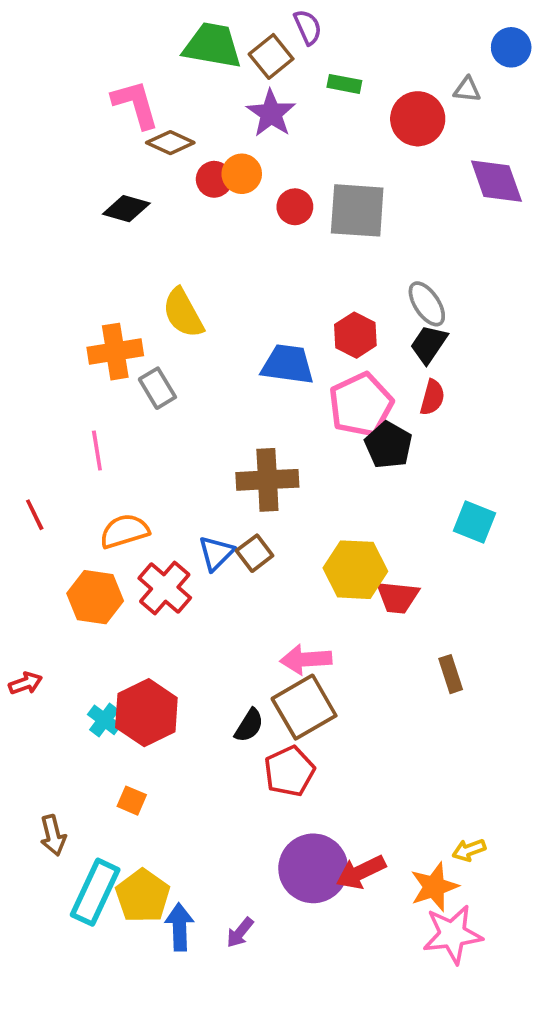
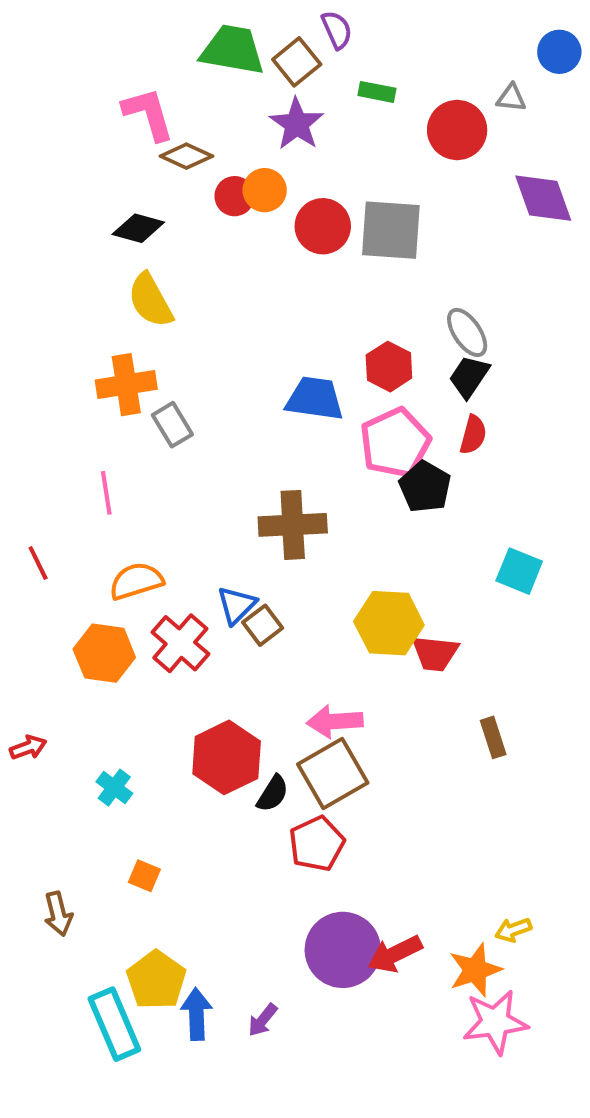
red circle: (295, 207) -> (323, 226), size x1.4
yellow semicircle: (183, 313) -> (150, 300), moved
brown square: (255, 553) -> (263, 625), moved
red hexagon: (146, 713) -> (227, 757), moved
cyan rectangle: (95, 892) -> (114, 1024), moved, turned -48

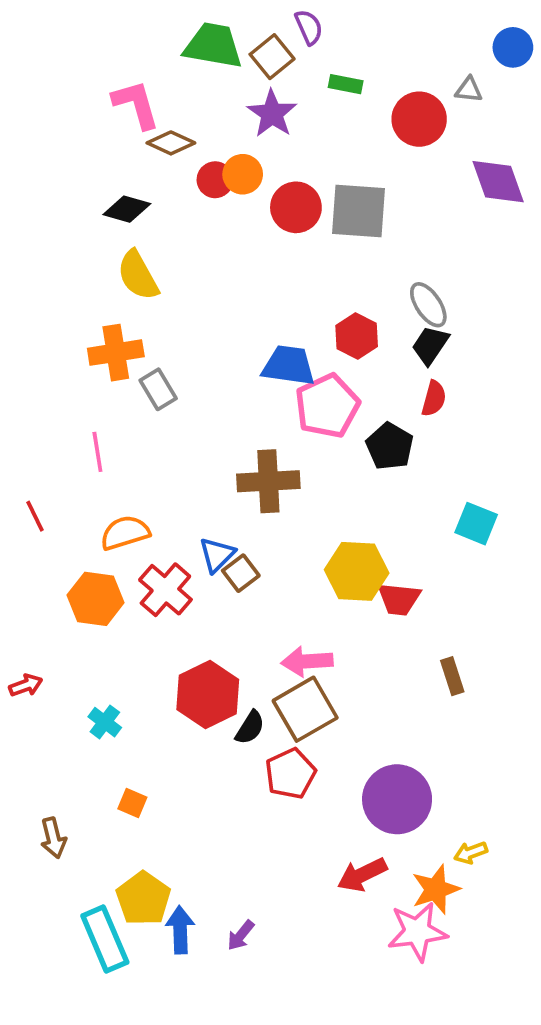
pink pentagon: (395, 443) -> (327, 406), moved
purple circle: (343, 950) -> (397, 799), moved
pink star: (495, 1022) -> (417, 932), moved

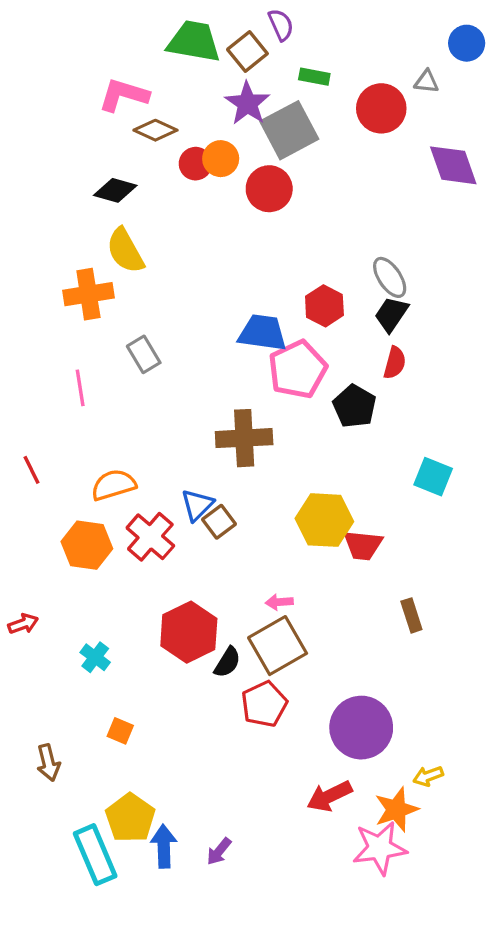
pink L-shape: (136, 104) -> (124, 95), turned -57
gray square: (358, 211) -> (289, 130), moved, turned -32
orange cross: (116, 353) -> (88, 294), moved
pink line: (97, 452) -> (80, 388), moved
pink arrow: (307, 661) -> (279, 602), size x0.6

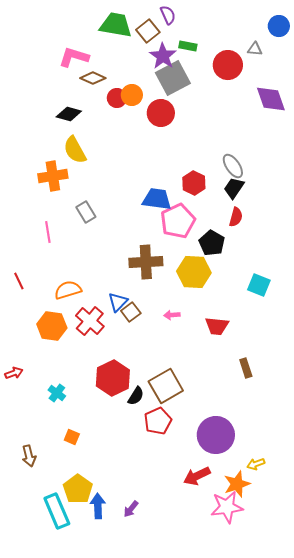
purple star: (247, 103) -> (163, 56), moved
yellow hexagon: (324, 520) -> (194, 272), moved
pink arrow: (279, 602) -> (172, 315), moved

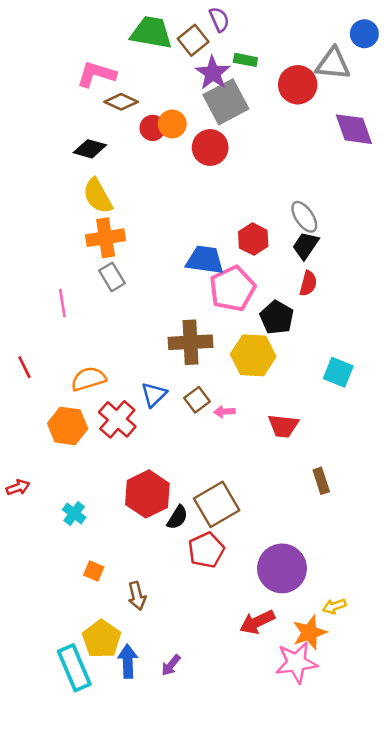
gray triangle: (255, 49) -> (333, 64), size x1.8
orange cross: (53, 176) -> (106, 238), moved
brown square: (131, 312) -> (197, 400), moved
brown arrow: (29, 456) -> (137, 596), moved

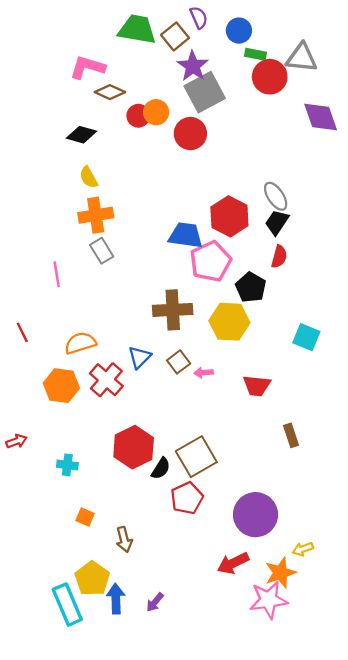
blue circle: (364, 34) -> (239, 31), moved
green rectangle: (245, 60) -> (255, 54), moved
yellow semicircle: (98, 196) -> (89, 177), size x0.7
red hexagon: (253, 239) -> (229, 216), size x1.4
cyan cross: (74, 514) -> (67, 465), turned -30

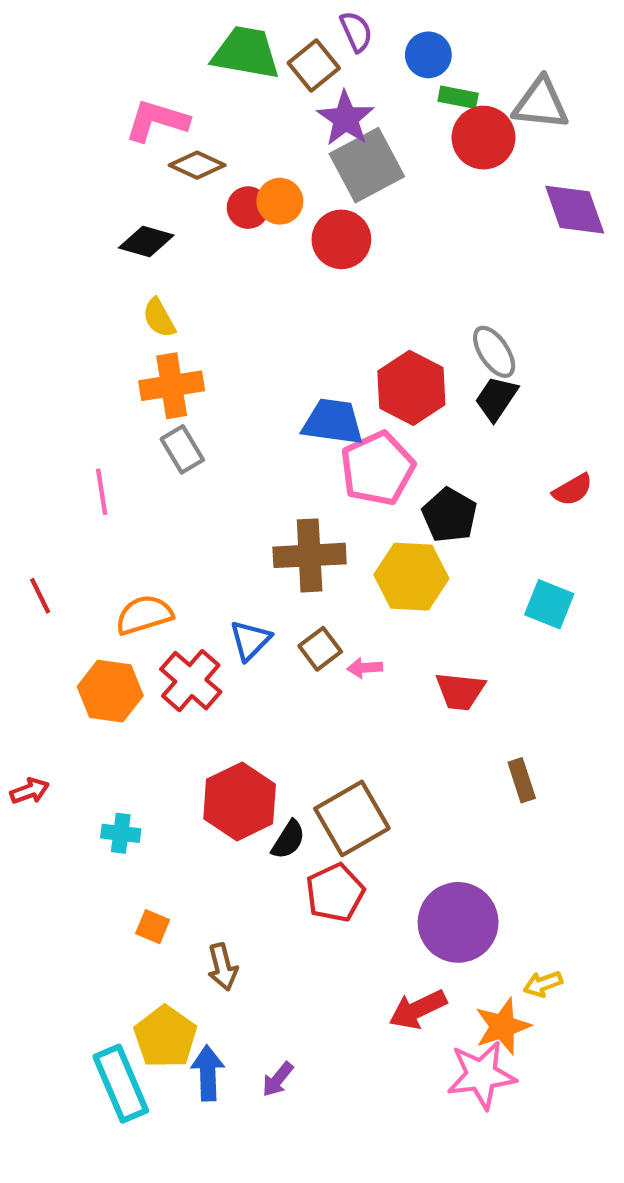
red semicircle: (279, 257) -> (573, 490), moved, turned 45

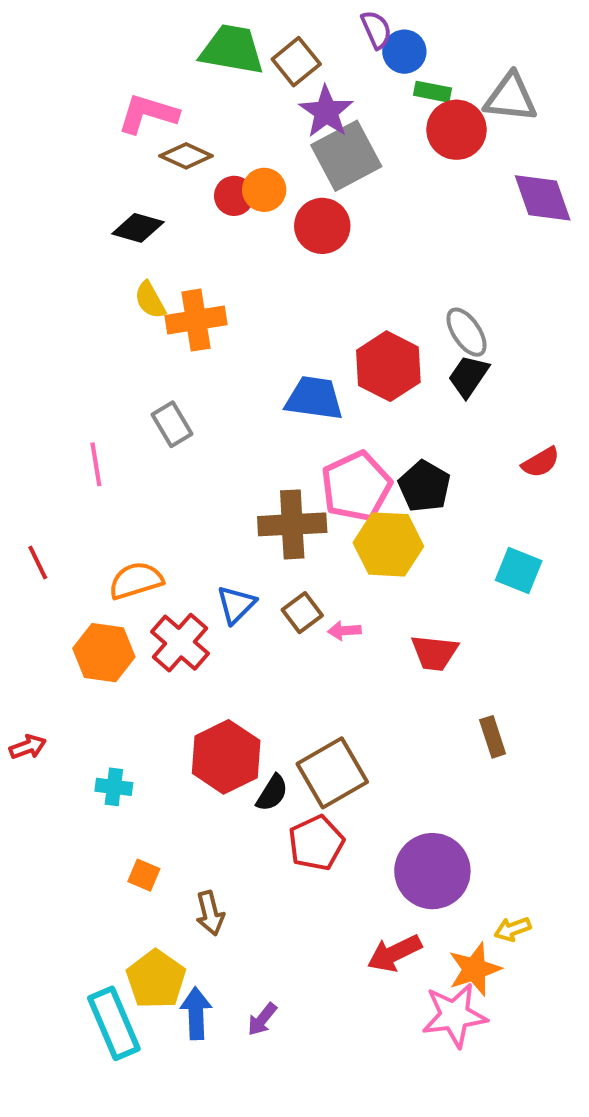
purple semicircle: (356, 32) -> (376, 30), moved
orange cross: (172, 386) -> (196, 320), moved
pink pentagon: (377, 468) -> (356, 486), moved

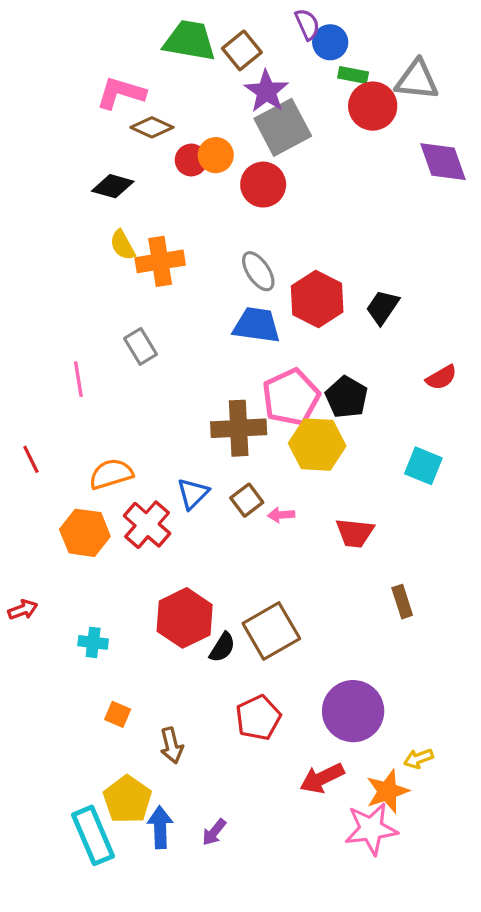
gray ellipse: (467, 332) -> (258, 271), moved
red pentagon: (316, 843) -> (258, 718), moved

